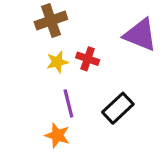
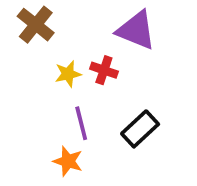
brown cross: (51, 21) -> (36, 25), moved, turned -32
purple triangle: (140, 35) -> (136, 30), moved

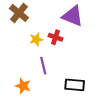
black rectangle: (140, 129) -> (75, 85), moved, turned 48
orange star: (68, 161) -> (23, 86), moved

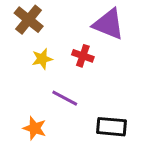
yellow star: (36, 39) -> (42, 59), moved
purple line: (43, 66) -> (65, 98), turned -48

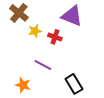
yellow star: (42, 59) -> (35, 31), moved
black rectangle: (112, 127) -> (74, 84), turned 54

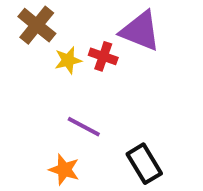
red cross: (55, 37) -> (103, 56), moved
orange star: (23, 85) -> (64, 170), moved

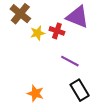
purple line: (84, 127) -> (70, 61), moved

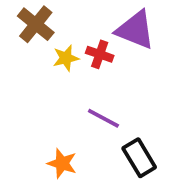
purple line: (70, 61) -> (103, 118), moved

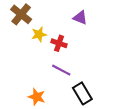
purple triangle: (135, 30) -> (80, 18), size x0.6
red cross: (100, 54) -> (59, 43), moved

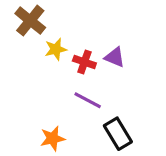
purple triangle: (80, 18) -> (115, 57), moved
orange star: (37, 97) -> (53, 138), turned -30

